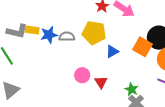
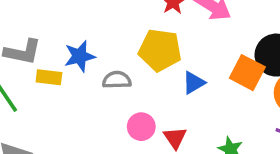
yellow rectangle: (32, 30) -> (49, 77), moved
gray semicircle: (67, 37) -> (117, 80), moved

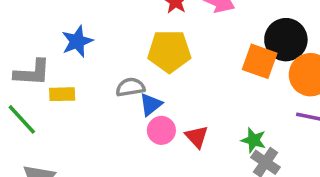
blue star: (80, 56) -> (77, 41), moved
blue triangle: (194, 83) -> (151, 104), moved

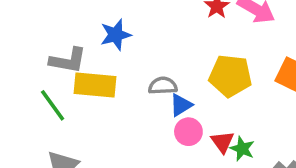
yellow pentagon: (169, 51) -> (230, 76), moved
yellow rectangle: (62, 94) -> (95, 85), size x1.6
green star: (254, 140) -> (242, 149), moved

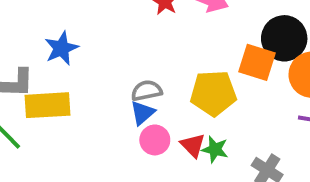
yellow pentagon: (230, 76) -> (213, 93), moved
gray semicircle: (163, 86) -> (147, 91), moved

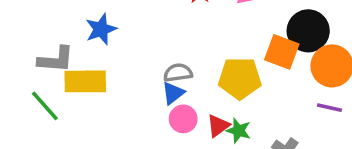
red triangle: (193, 145) -> (218, 126), turned 35

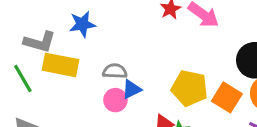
orange square: (282, 52) -> (227, 97), moved
gray semicircle: (178, 73) -> (115, 71), moved
pink circle: (183, 119) -> (115, 100), moved

